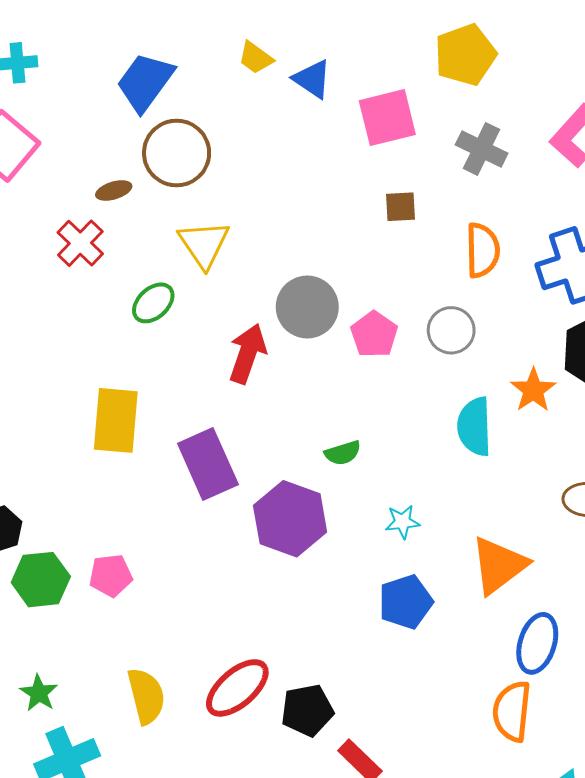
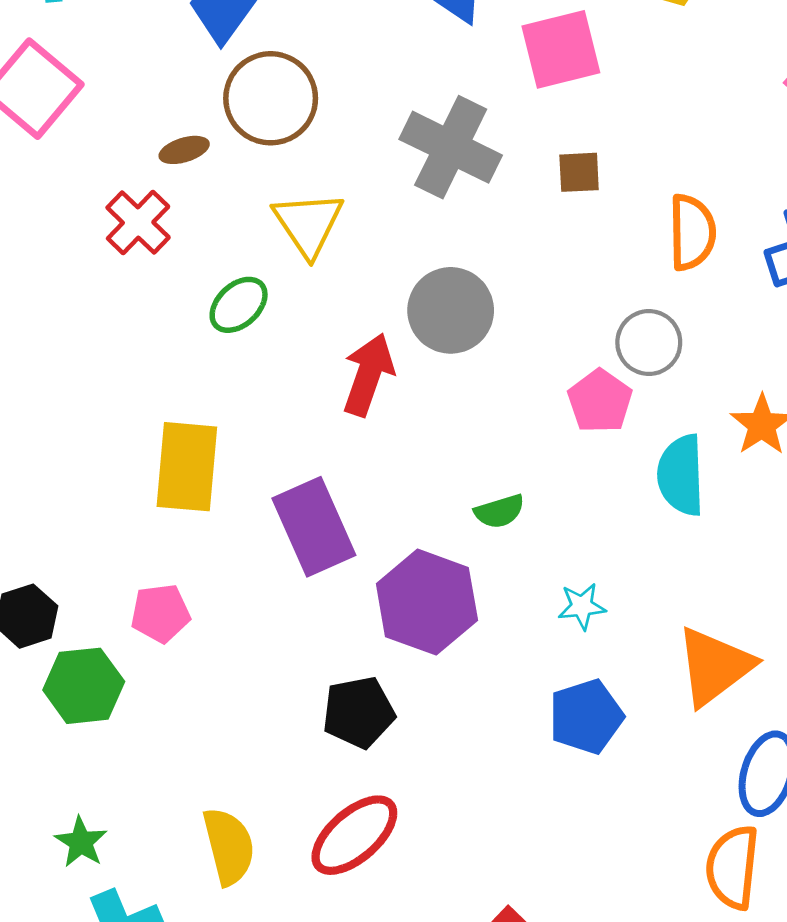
gray cross: (482, 149) -> (451, 147), moved, size x1.4
pink pentagon: (374, 334) -> (600, 401), moved
pink pentagon: (111, 575) -> (160, 613), moved
black pentagon: (307, 710) -> (359, 712), moved

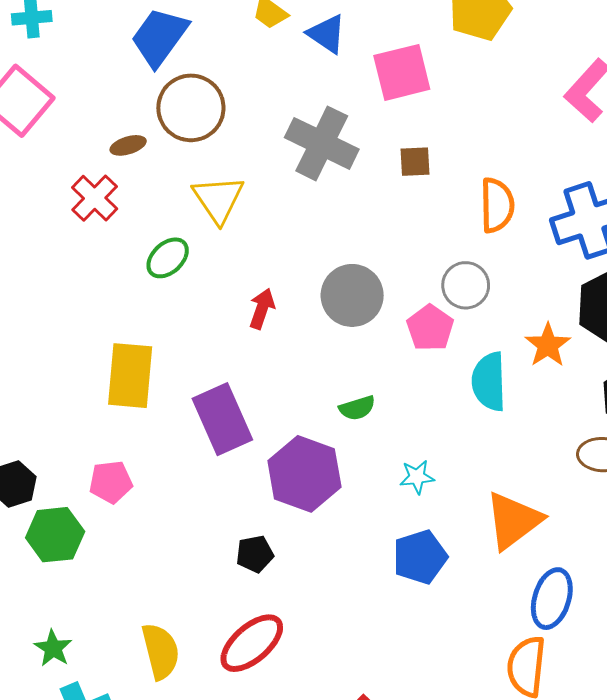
gray circle: (451, 310) -> (352, 295), moved
red arrow: (368, 375) -> (262, 309), size x0.7
black pentagon: (359, 712) -> (255, 554), size x0.7

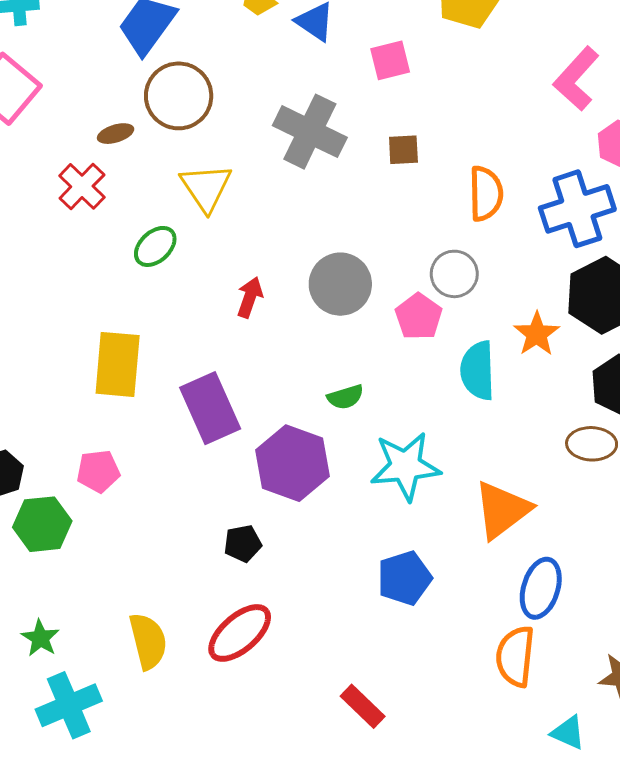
pink square: (402, 72) -> (390, 60), size x0.7
cyan star: (417, 477) -> (405, 466), size x2.0
blue pentagon: (420, 557) -> (404, 578), moved

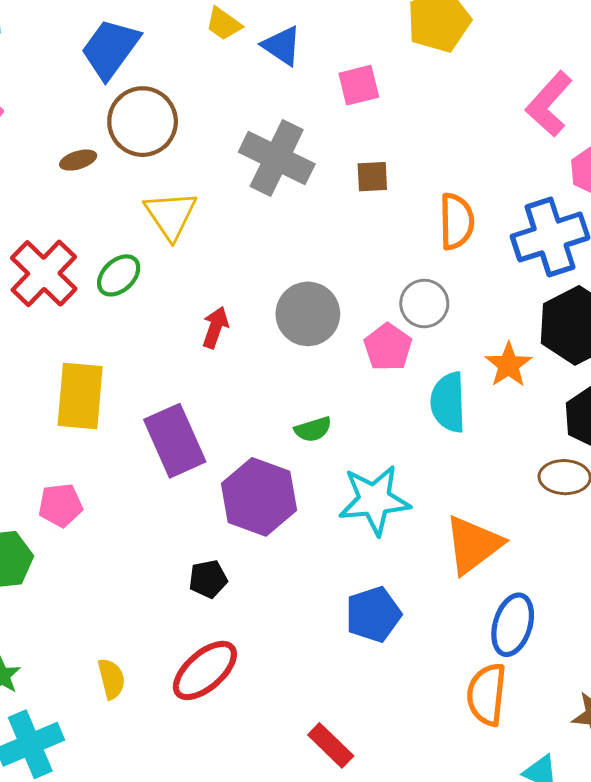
red cross: (82, 186) -> (44, 273), moved, size x1.4
yellow semicircle: (148, 641) -> (111, 679), size x0.7

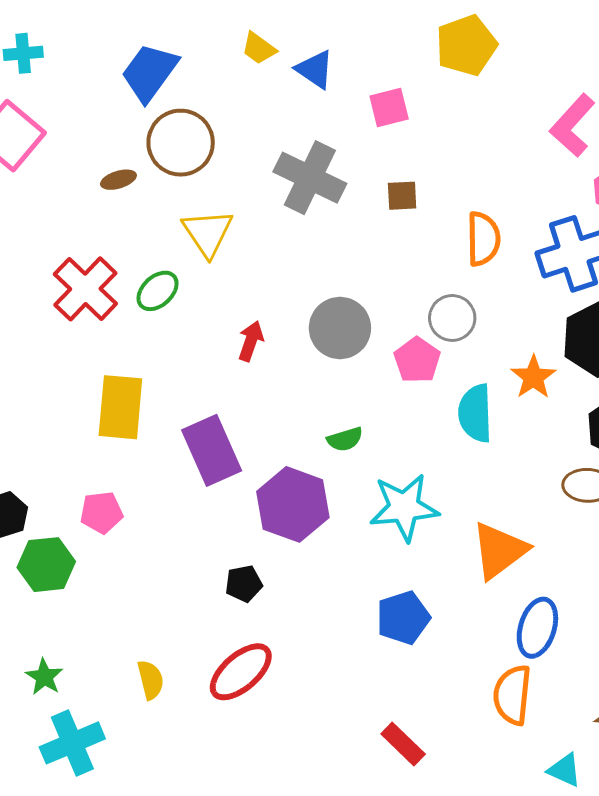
red rectangle: (331, 745) -> (403, 744), moved

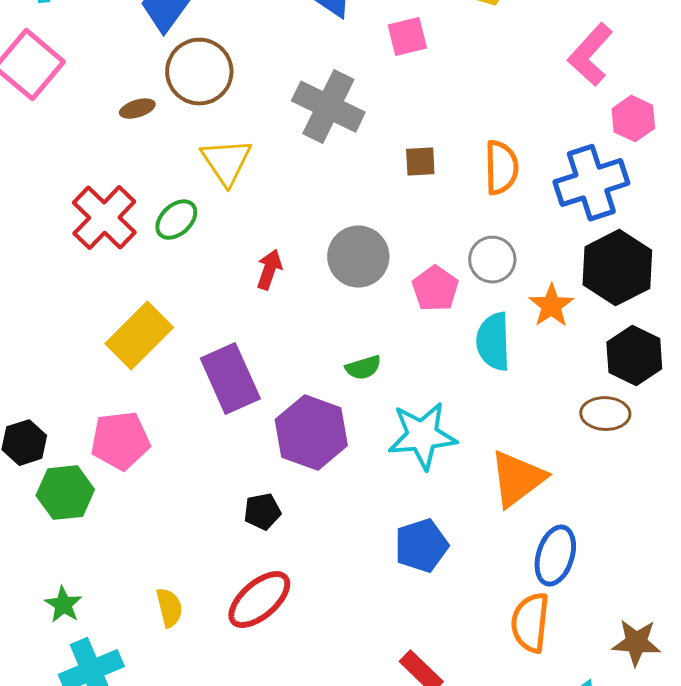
brown square: (402, 196) -> (420, 162), moved
gray circle: (452, 318) -> (492, 260), moved
yellow rectangle: (120, 407) -> (139, 336), turned 40
pink pentagon: (101, 512) -> (120, 441), size x1.4

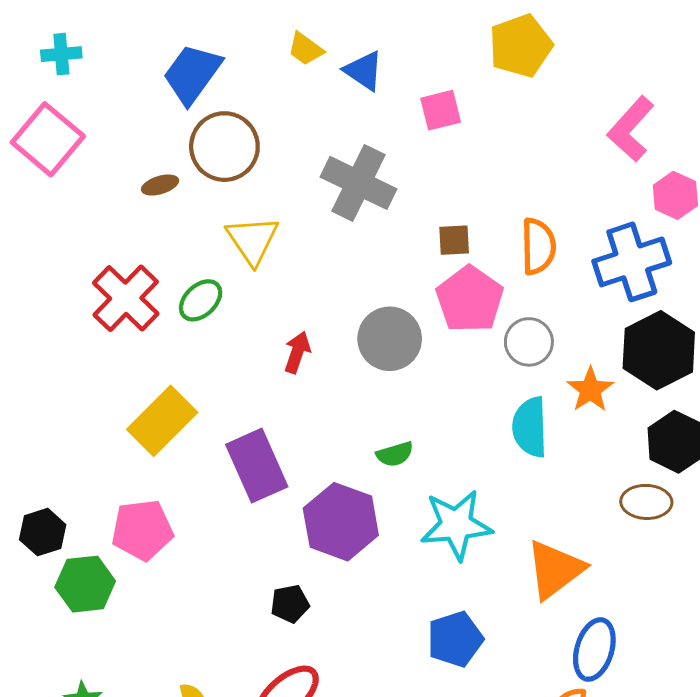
pink pentagon: (435, 289) -> (470, 299), moved, size x1.4

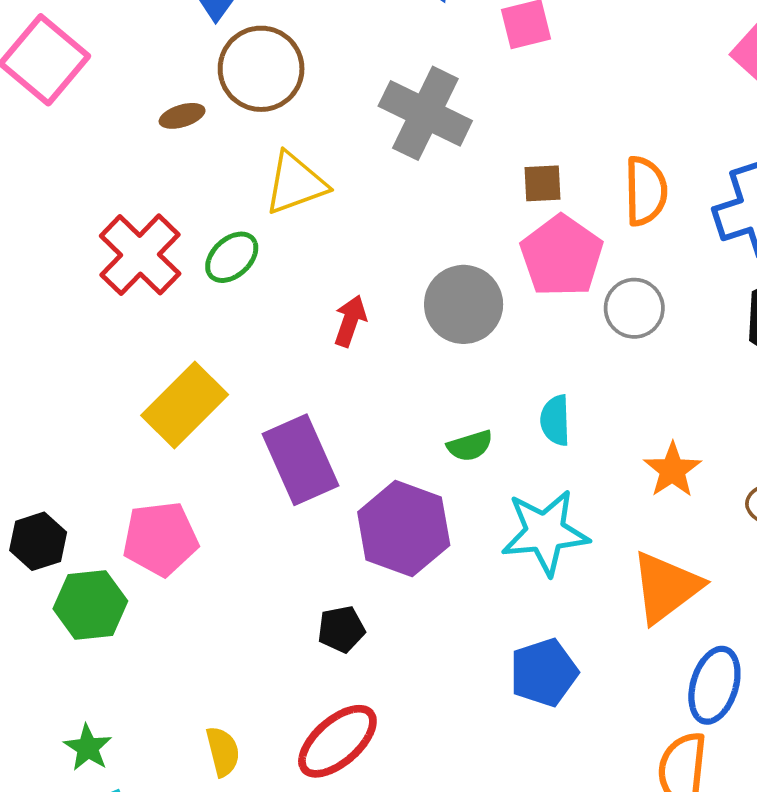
yellow triangle: (253, 240) -> (295, 183), turned 44
orange star: (590, 390) -> (672, 470), moved
cyan semicircle: (530, 427) -> (555, 420), moved, size x0.7

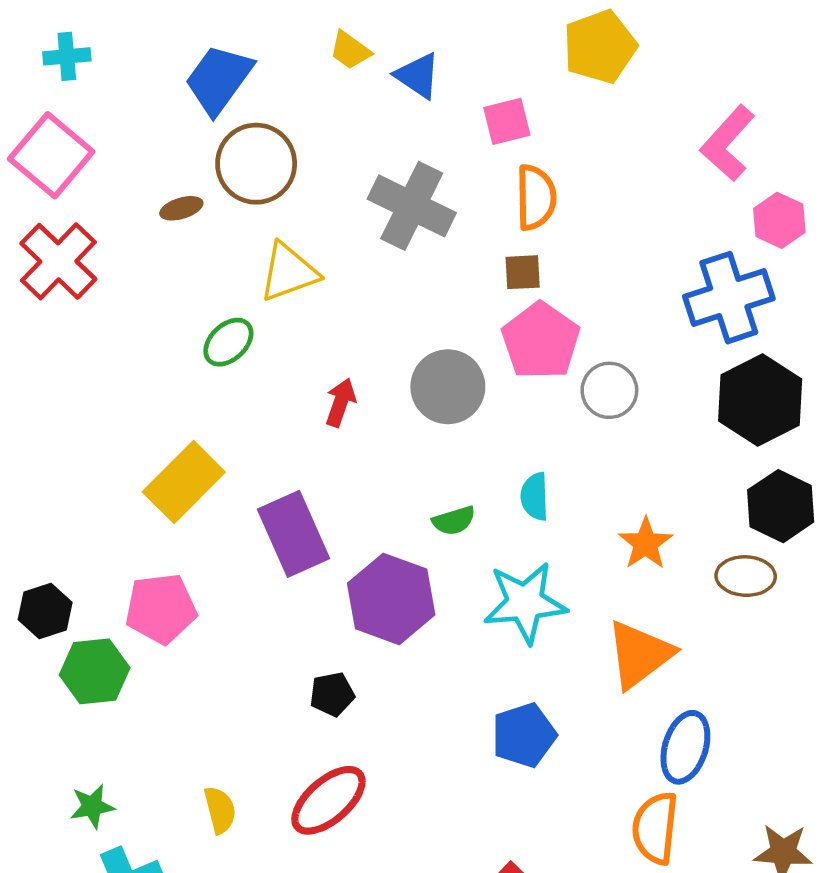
orange semicircle: (646, 191) -> (536, 197), moved
red cross: (140, 255) -> (58, 261), moved
green star: (88, 748) -> (92, 806), turned 30

